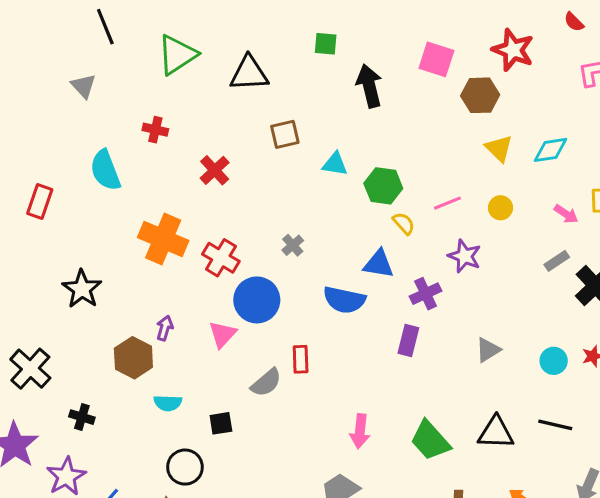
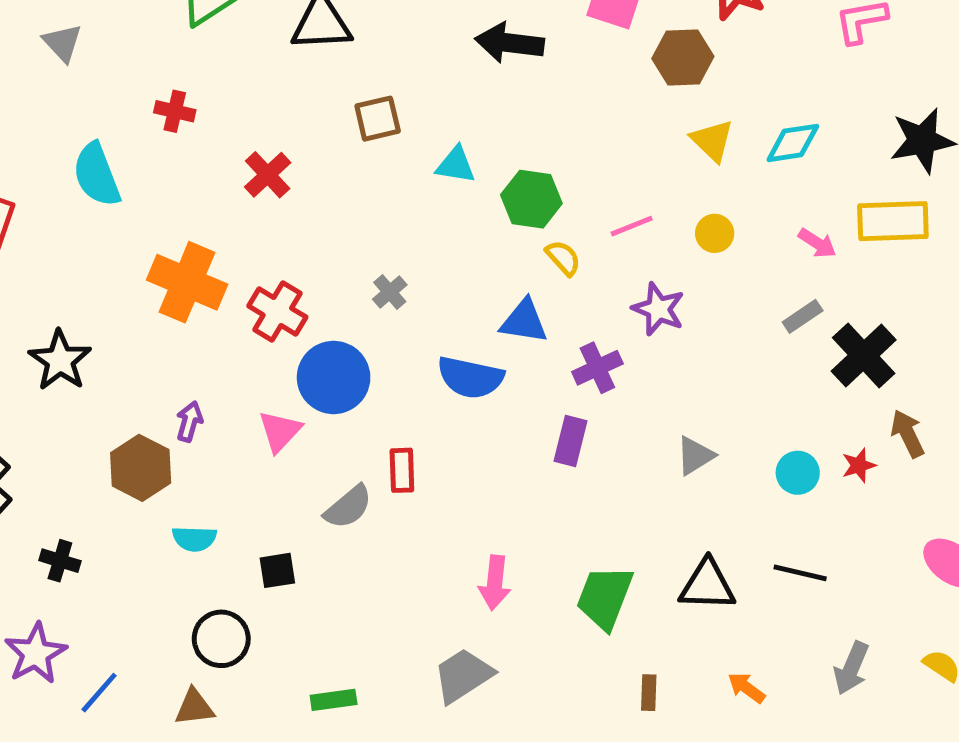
black arrow: (369, 86) -> (509, 43), turned -69
green trapezoid: (430, 440) -> (605, 597), turned 63

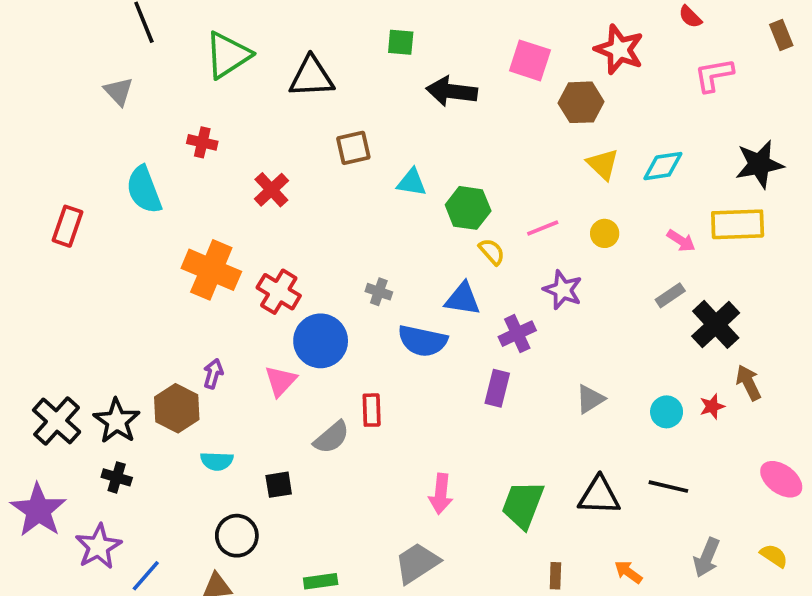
gray cross: (390, 292) -> (379, 292), moved, turned -30
black star: (60, 360) -> (117, 421), moved

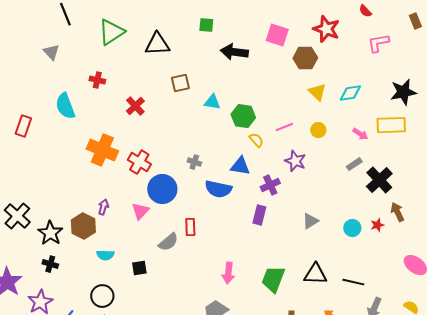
black cross: (57, 421) -> (17, 216), moved
black line: (668, 487) -> (353, 282), moved
black circle: (237, 536) -> (102, 296), moved

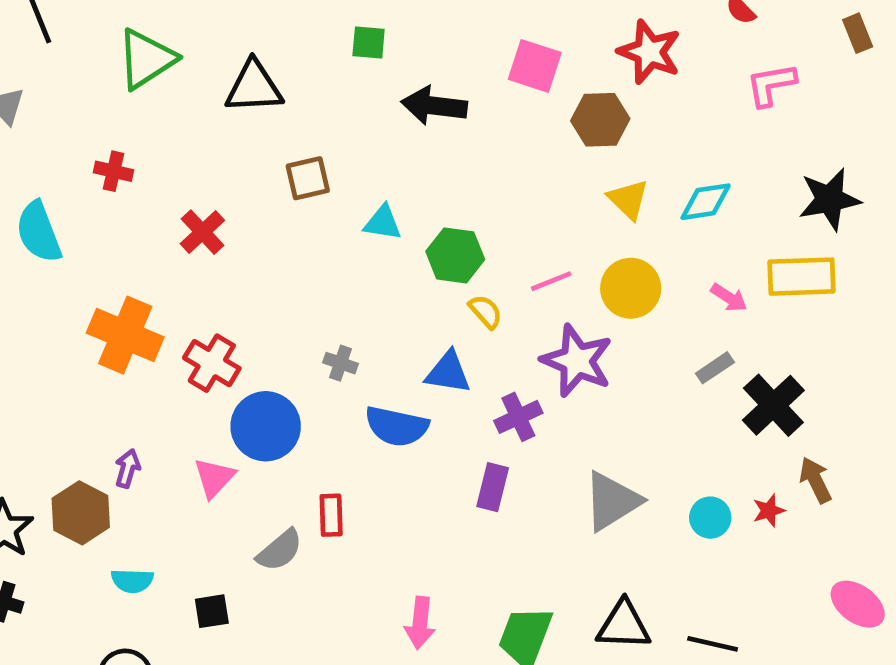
yellow circle: (318, 130) -> (631, 288), size x1.6
purple star: (295, 161) -> (577, 361), size x1.4
gray triangle: (310, 221) -> (612, 501), size x1.6

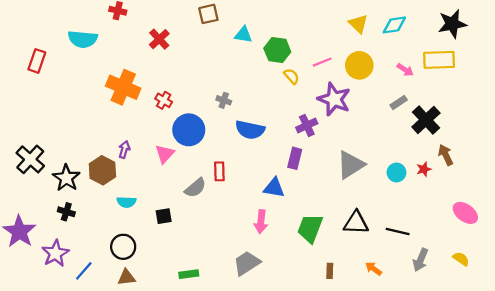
cyan semicircle: (39, 232) -> (83, 39), turned -64
red cross: (212, 363) -> (164, 100), size x0.7
blue triangle: (448, 372) -> (274, 188), moved

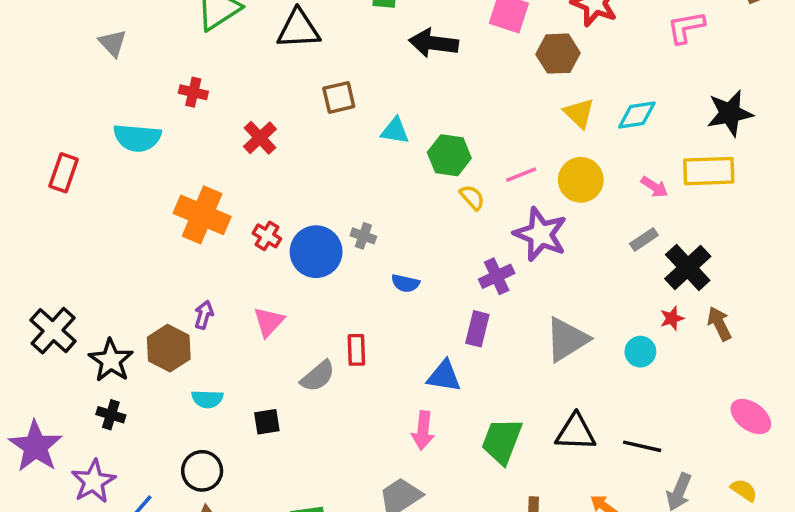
blue circle: (189, 130) -> (316, 252), moved
blue semicircle: (250, 130) -> (405, 283), size x0.6
red star: (424, 169) -> (672, 318), moved

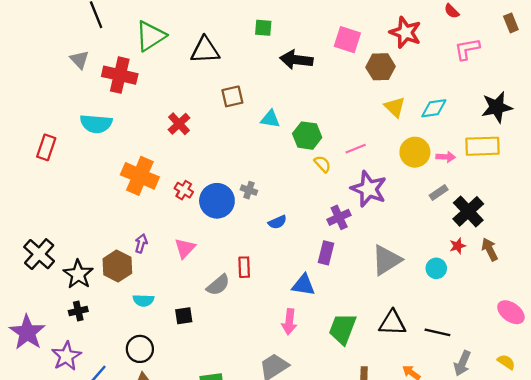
red cross: (193, 92) -> (120, 75), moved, size x1.8
yellow circle: (581, 180) -> (415, 152), moved
pink arrow: (654, 187) -> (446, 157), turned -30
blue semicircle: (405, 283) -> (277, 222), turned -36
black cross: (111, 415) -> (78, 311), turned -30

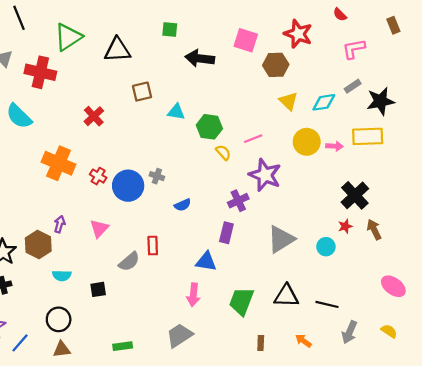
cyan semicircle: (96, 124) -> (19, 116), turned 40
gray rectangle: (439, 192) -> (353, 86), moved

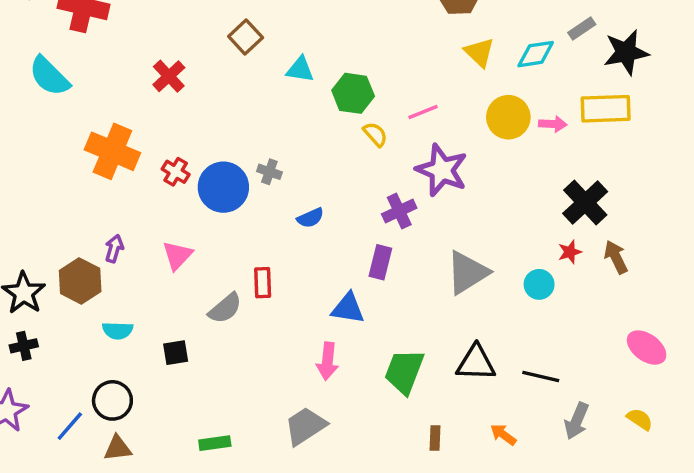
brown square: (142, 92) -> (246, 37), turned -30
blue line: (20, 343) -> (70, 426), moved

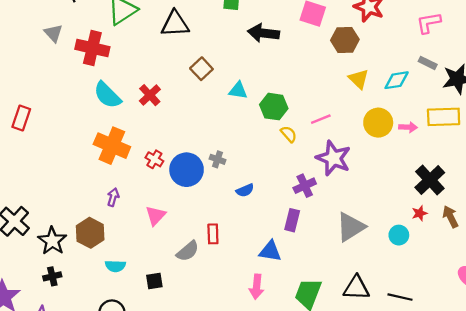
gray rectangle: (582, 28) -> (428, 63), turned 60
cyan semicircle: (49, 76) -> (107, 95), moved
purple arrow: (114, 249) -> (113, 197), moved

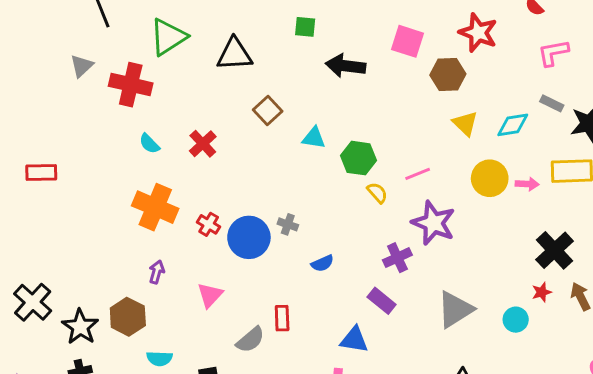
gray triangle: (53, 33) -> (82, 66), turned 30
cyan semicircle: (107, 95) -> (149, 144), size x0.6
red rectangle: (21, 118) -> (41, 172), turned 70
purple rectangle: (292, 220) -> (382, 301), turned -65

